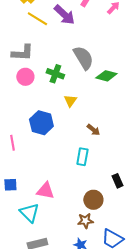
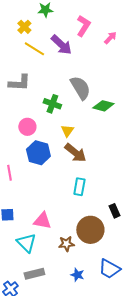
pink circle: (25, 77) -> (27, 127), moved
brown arrow: (93, 130) -> (75, 153), moved, size x1.6
brown circle: (93, 200) -> (90, 230), size x1.4
brown star: (85, 221) -> (66, 244), moved

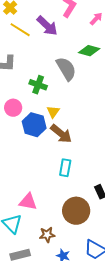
green diamond: (103, 106) -> (89, 51), moved
blue hexagon: (38, 153) -> (34, 125), moved
brown star: (66, 244) -> (47, 235), moved

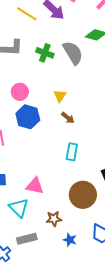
green cross: (38, 85) -> (45, 53), moved
blue hexagon: (34, 125) -> (28, 117), moved
brown arrow: (61, 134) -> (68, 118), size x0.6

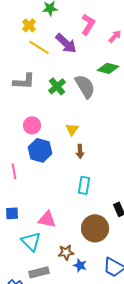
green cross: (45, 53) -> (57, 86), turned 30
brown arrow: (68, 118) -> (80, 151), turned 48
blue star: (70, 240) -> (80, 265), moved

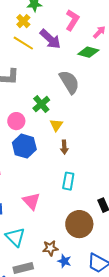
yellow cross: (29, 25) -> (23, 21), moved
green diamond: (108, 68) -> (88, 52), moved
green cross: (57, 86) -> (41, 104), moved
pink triangle: (47, 219) -> (31, 201), moved, turned 36

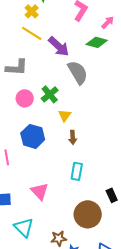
purple arrow: (50, 39) -> (59, 46), moved
pink circle: (16, 121) -> (25, 98), moved

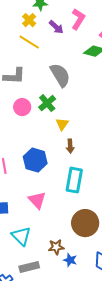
purple arrow: (59, 46) -> (56, 27), moved, size x0.7
gray semicircle: (78, 72) -> (60, 75), moved
blue hexagon: (33, 136) -> (35, 160), moved
cyan rectangle: (77, 171) -> (74, 180), size x1.4

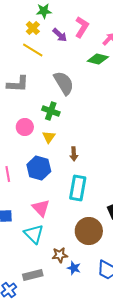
green cross: (47, 103) -> (51, 111), turned -30
pink circle: (22, 107) -> (25, 127), moved
yellow triangle: (62, 124) -> (49, 137), moved
cyan triangle: (21, 236) -> (34, 234), moved

